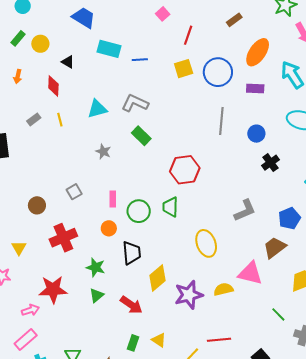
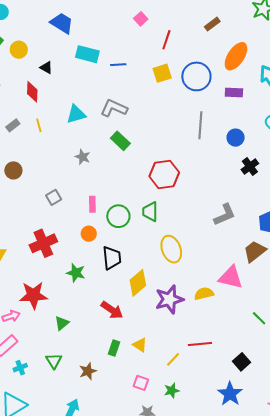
brown circle: (37, 205) -> (13, 170), moved
yellow ellipse: (206, 243) -> (171, 249), moved
green triangle: (97, 295) -> (62, 323), moved

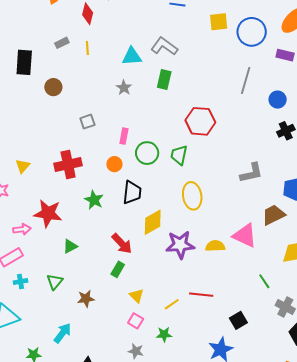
cyan triangle: (76, 114) -> (132, 56), moved
green rectangle: (120, 141) -> (164, 80), turned 48
yellow triangle: (140, 345) -> (137, 296), moved
green rectangle: (114, 348) -> (118, 269), moved

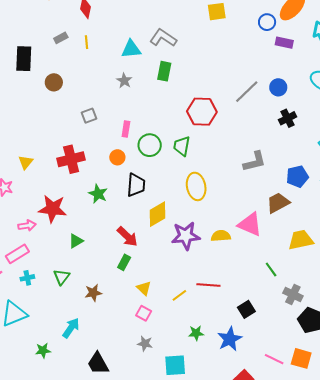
blue circle: (252, 32) -> (267, 22), moved, size x0.6
gray line: (246, 80) -> (247, 92), moved, turned 32
green star: (164, 334) -> (196, 333), moved

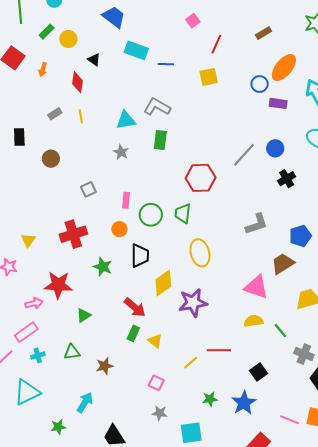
black rectangle: (24, 59) -> (19, 137), size x0.7
yellow semicircle: (221, 236) -> (254, 321), moved
green triangle: (62, 277) -> (72, 352), turned 48
yellow triangle: (144, 288) -> (155, 341), moved

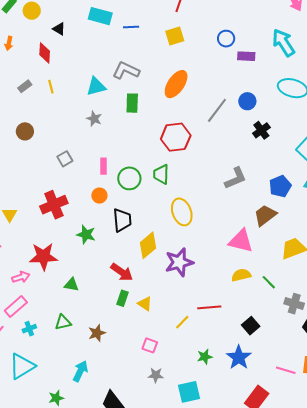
orange ellipse: (284, 68) -> (176, 84), moved
green triangle: (84, 315) -> (71, 285), turned 49

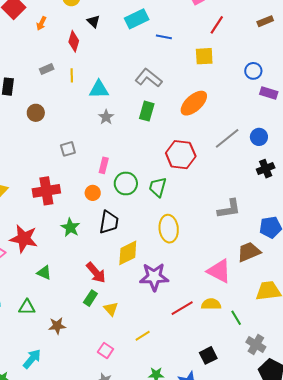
cyan rectangle: (100, 16) -> (137, 19), turned -55
cyan triangle: (96, 86) -> (99, 89), moved
red line: (209, 307) -> (182, 308), moved, turned -40

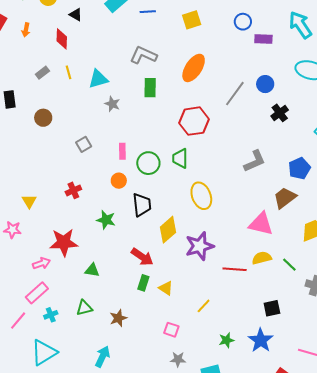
red cross: (46, 191) -> (73, 190), size x0.6
red line: (182, 308) -> (235, 269), turned 50
black square: (208, 355) -> (272, 308), turned 30

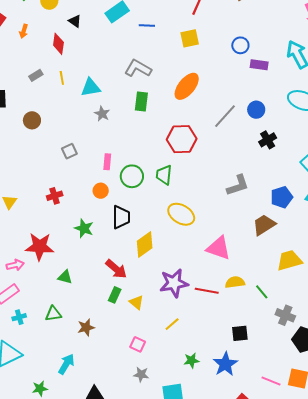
yellow ellipse: (201, 196) -> (181, 214), turned -44
pink triangle: (261, 224) -> (219, 248), moved
purple star: (200, 246) -> (174, 283), moved

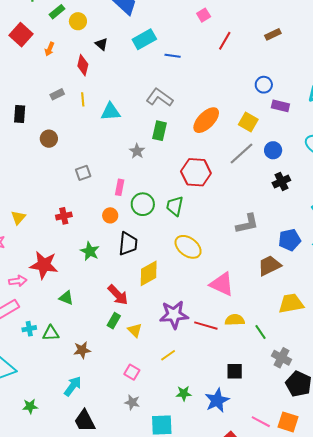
yellow square: (190, 38) -> (248, 122), moved, turned 36
gray star: (102, 114) -> (137, 151), moved
cyan cross: (19, 317) -> (29, 329), moved
cyan arrow: (66, 364) -> (73, 386), moved

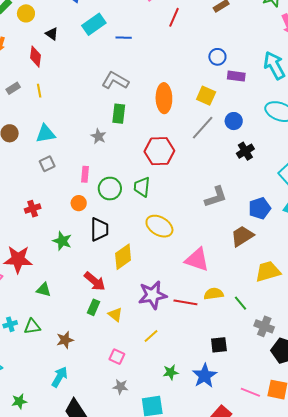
cyan triangle: (110, 112) -> (46, 134), moved
orange ellipse: (206, 120) -> (164, 98), turned -40

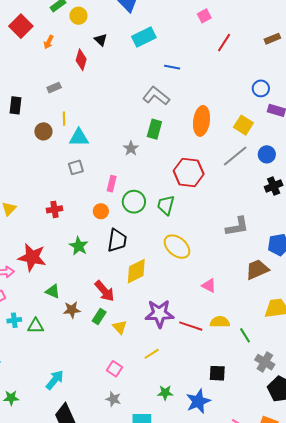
blue line: (124, 38) -> (172, 67), moved
yellow line: (39, 91) -> (64, 119), moved
pink triangle: (197, 260) -> (209, 286), size x0.6
brown star: (65, 340) -> (72, 310), moved

